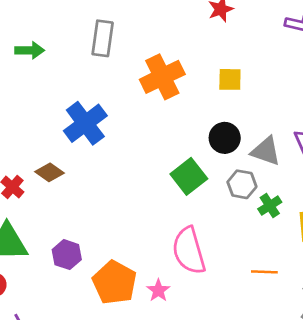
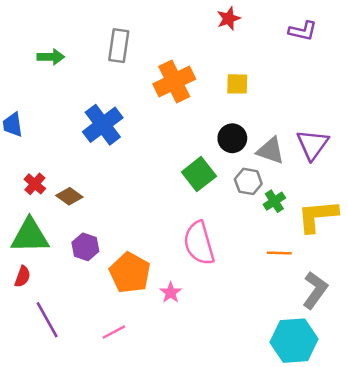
brown diamond: (50, 172) -> (69, 196), moved
orange line: (264, 272) -> (279, 253), moved
pink star: (158, 290) -> (171, 293), moved

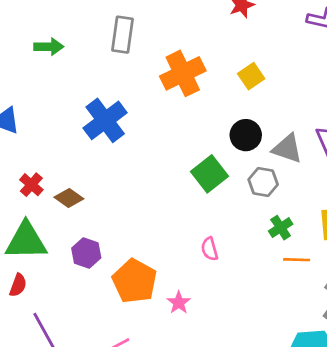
yellow square: (237, 84) -> (251, 76), turned -35
green cross: (274, 201) -> (281, 228), moved
pink semicircle: (199, 243) -> (210, 249), size x0.5

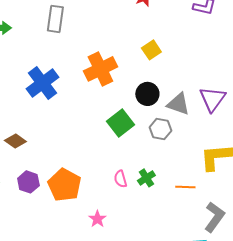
orange cross: (183, 73) -> (100, 69), moved
green cross: (281, 228) -> (146, 178), moved
orange pentagon: (135, 281) -> (64, 185), moved

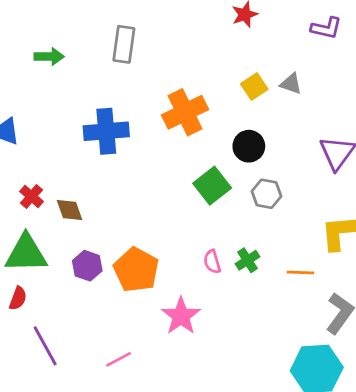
blue cross: (42, 83) -> (106, 131), turned 32
gray triangle: (178, 104) -> (291, 84), moved, size x0.7
brown diamond: (15, 141) -> (70, 210), turned 35
pink star: (97, 219) -> (181, 316), size x1.6

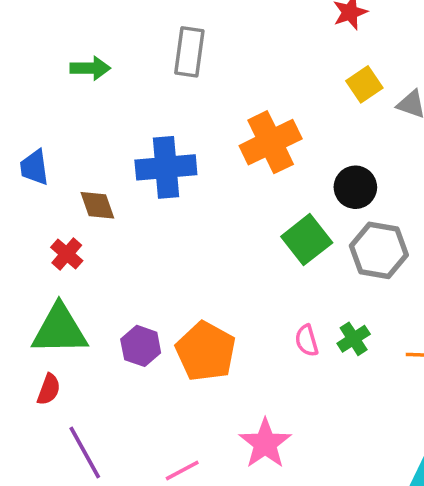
yellow square: (254, 86) -> (364, 84), moved
gray hexagon: (266, 194) -> (379, 250), size x1.4
brown diamond: (70, 210) -> (97, 205), moved
pink star: (181, 316) -> (265, 443), moved

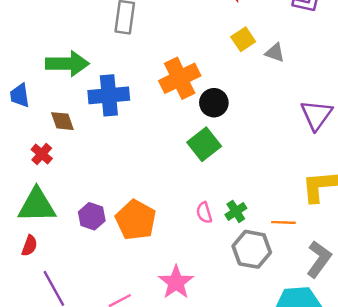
green arrow: (90, 68) -> (67, 64), moved, size x1.6
black circle: (355, 187) -> (214, 103), moved
gray hexagon: (379, 250) -> (252, 249), moved

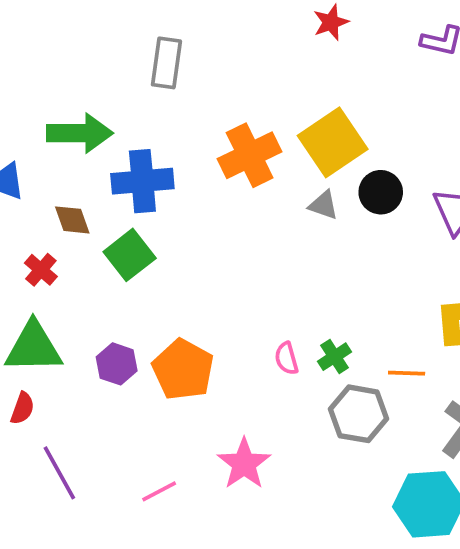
yellow square: (243, 39) -> (333, 142), moved, size x1.8
gray triangle: (275, 53) -> (323, 205), moved
black circle: (214, 103) -> (381, 192), moved
green square: (204, 144) -> (130, 255), moved

